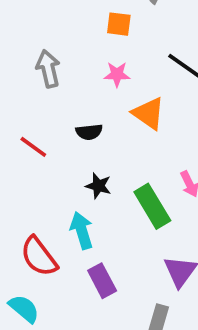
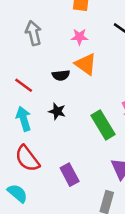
orange triangle: (149, 113) -> (86, 64), moved
black star: (98, 186) -> (57, 111), moved
cyan arrow: (82, 230) -> (24, 119), moved

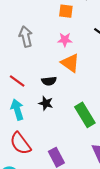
black semicircle: (61, 75) -> (49, 81), moved

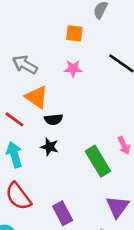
gray arrow: (26, 37) -> (25, 65), turned -48
orange triangle: (70, 63) -> (37, 97), moved

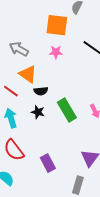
orange square: (74, 33) -> (57, 25), size x1.6
green rectangle: (98, 161) -> (67, 110), moved

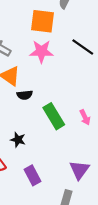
pink star: (56, 52) -> (41, 51), size x1.5
black star: (38, 112) -> (18, 140), moved

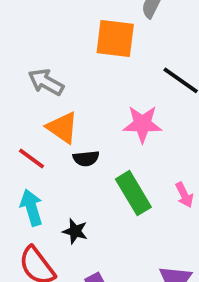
pink star: (41, 51) -> (142, 124), moved

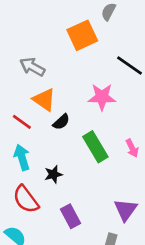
orange square: (115, 38) -> (82, 35), turned -32
black semicircle: (86, 158) -> (61, 122), turned -36
black star: (75, 231) -> (53, 174), turned -30

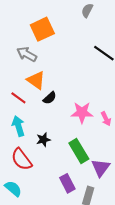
orange square: (82, 35) -> (42, 29), moved
pink star: (102, 97) -> (82, 113), moved
green rectangle: (95, 147) -> (79, 151), moved
purple rectangle: (70, 216) -> (67, 183), moved

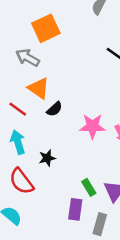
green rectangle: (79, 151) -> (89, 187), moved, size x0.6
purple rectangle: (67, 183) -> (75, 209), turned 36

